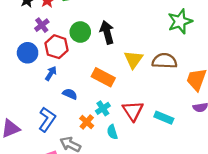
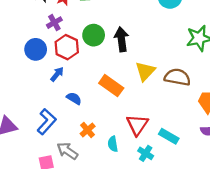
cyan cross: (103, 108) -> (146, 153), moved, turned -32

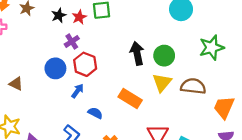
green circle: (94, 35) -> (164, 56), moved

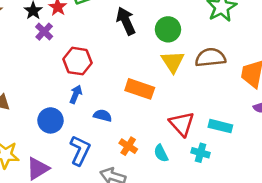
purple cross: (72, 41) -> (44, 32), moved
black arrow: (137, 53) -> (126, 21), moved
blue circle: (55, 68) -> (50, 120), moved

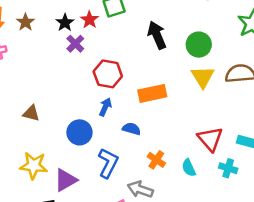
orange rectangle: (140, 89) -> (152, 93), moved, turned -32

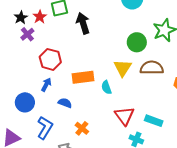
black arrow: (157, 35) -> (83, 23), moved
green circle: (199, 45) -> (137, 42), moved
cyan semicircle: (189, 168) -> (106, 87), moved

